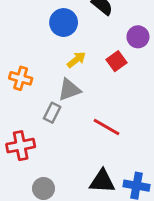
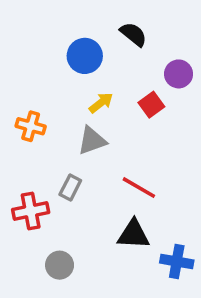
gray rectangle: (52, 113) -> (70, 188), moved
black triangle: (102, 181) -> (133, 234), moved

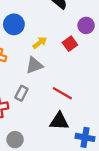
blue circle: (85, 56) -> (14, 24), moved

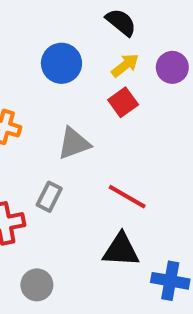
blue circle: (14, 24) -> (61, 63), moved
yellow arrow: (40, 43) -> (125, 65), moved
red square: (70, 44) -> (123, 102), moved

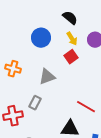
yellow arrow: (125, 65) -> (72, 39), turned 96
red line: (127, 197) -> (86, 107), moved

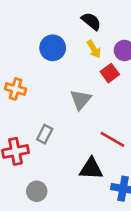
red square: (71, 57) -> (110, 73), moved
gray triangle: (47, 77) -> (81, 100), moved, turned -30

